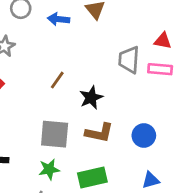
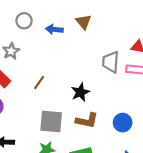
brown line: (57, 80) -> (39, 83), moved

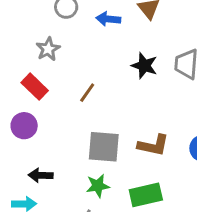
black star: (80, 92) -> (144, 66), moved, turned -30

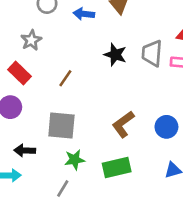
brown L-shape: (153, 145) -> (123, 124), turned 132
gray square: (104, 147) -> (61, 126), moved

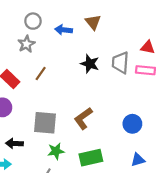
gray star: (31, 40) -> (26, 44), moved
brown line: (65, 78) -> (41, 74), moved
brown L-shape: (123, 124) -> (83, 118), moved

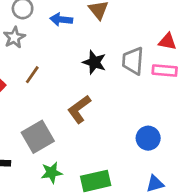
brown L-shape: (83, 118) -> (79, 109), moved
gray square: (45, 123) -> (38, 137), turned -35

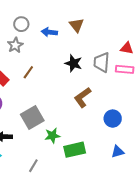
brown L-shape: (79, 109) -> (83, 97), moved
green star: (52, 173) -> (52, 136), moved

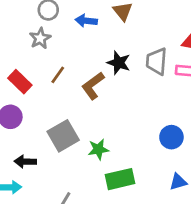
brown L-shape: (83, 97) -> (93, 86), moved
green star: (52, 136) -> (98, 149), moved

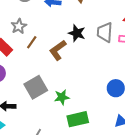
gray star: (40, 38) -> (19, 26), moved

